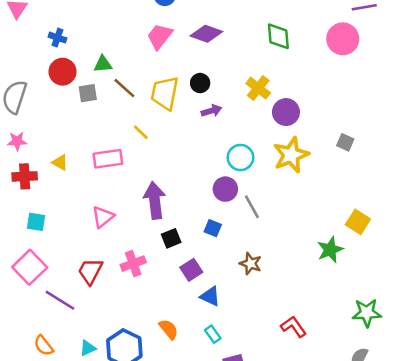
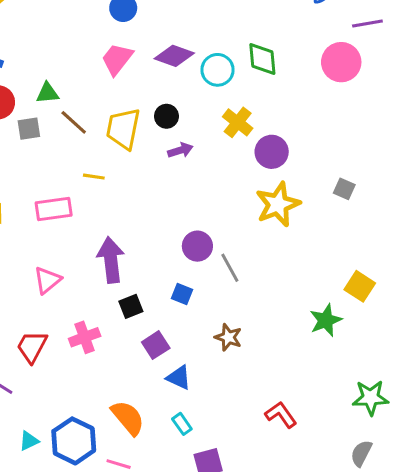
yellow line: (141, 132) -> (94, 177), turned -36
cyan circle: (240, 157) -> (218, 70), moved
orange semicircle: (169, 329) -> (128, 418), size x1.4

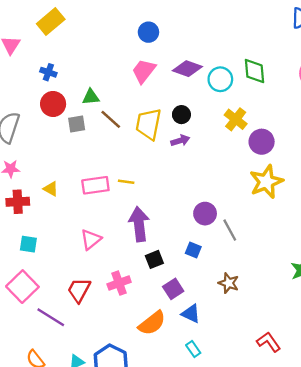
purple arrow: (180, 150) -> (180, 141), moved
yellow line: (94, 177) -> (126, 182), moved
orange semicircle: (128, 418) -> (152, 323), moved, turned 92

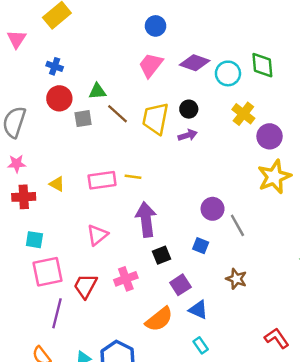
pink square: (22, 287) -> (47, 272), moved, turned 32
purple line: (51, 317) -> (57, 313), turned 72

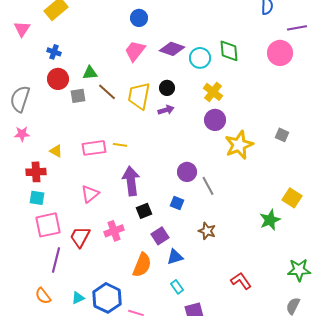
purple circle: (270, 136) -> (215, 120), moved
red cross: (24, 197) -> (36, 172), moved
blue triangle: (198, 310) -> (175, 257), turned -42
orange semicircle: (159, 319) -> (142, 265), turned -30

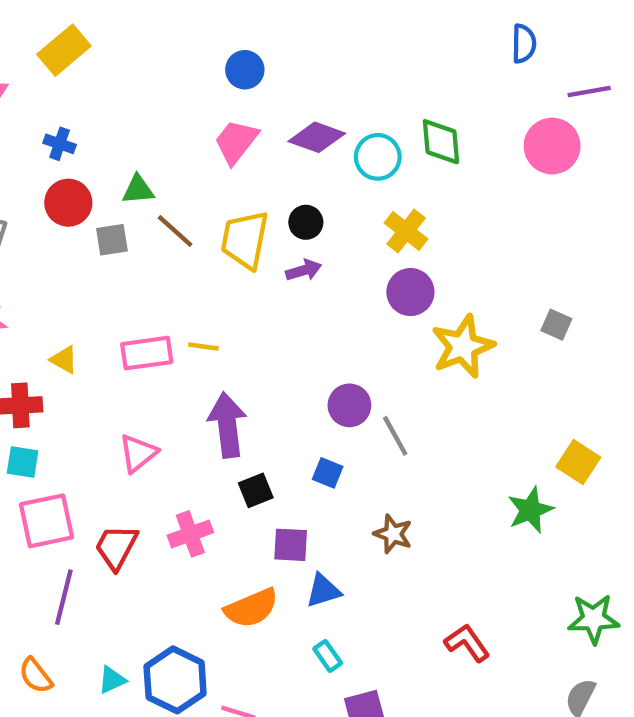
purple square: (160, 236) -> (291, 545), turned 36
orange semicircle: (142, 265) -> (251, 608), turned 45

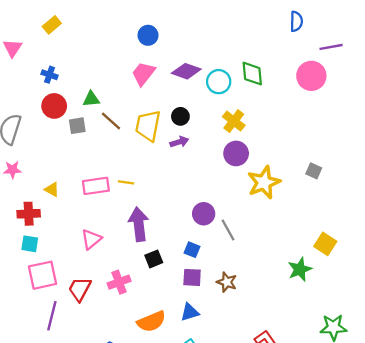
yellow rectangle: (64, 50) -> (52, 25), size x0.7
purple square: (291, 545) -> (192, 277), moved

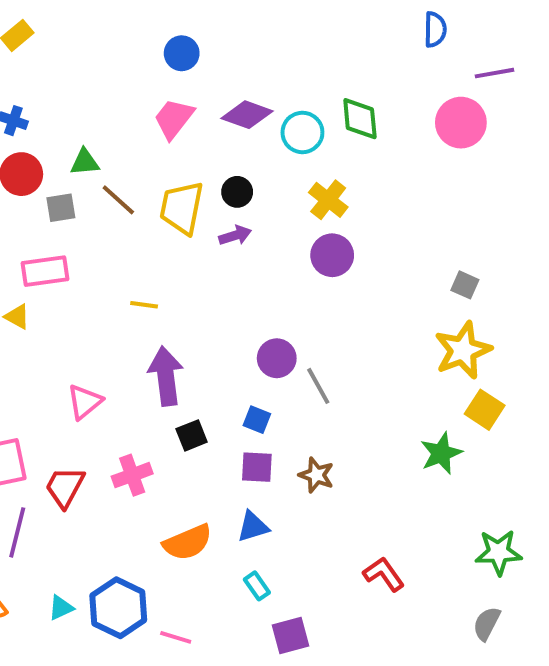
yellow star: (264, 182) -> (463, 350), moved
pink rectangle: (96, 186) -> (45, 271), moved

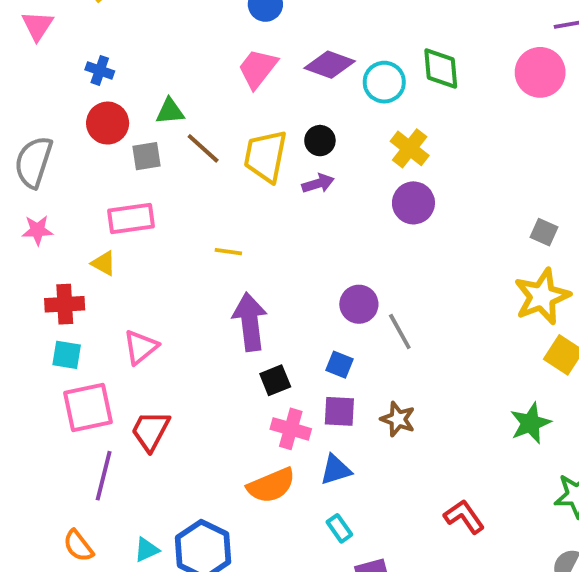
pink triangle: (85, 402) -> (141, 347), moved
green star: (441, 453) -> (530, 423), moved
pink cross: (132, 475) -> (291, 429), moved, turned 36

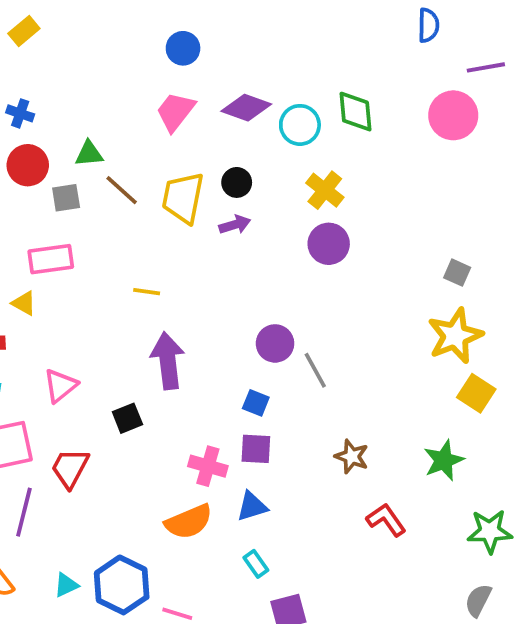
black square: (275, 380) -> (127, 418), moved
brown star: (398, 419) -> (352, 457), moved
red L-shape: (464, 517) -> (386, 520), moved

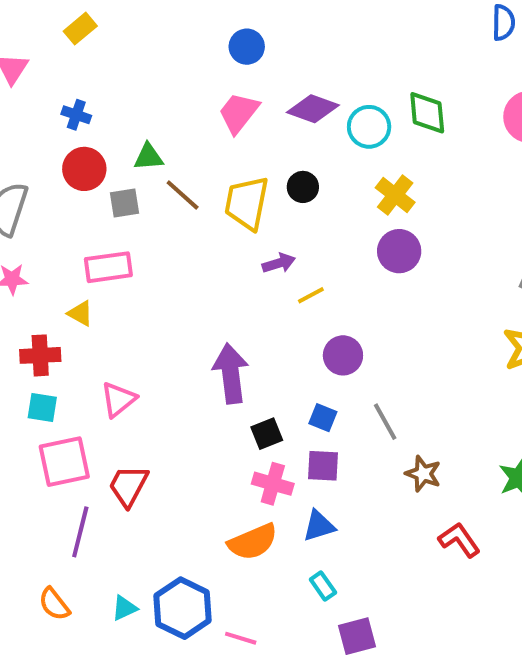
purple arrow: (235, 225) -> (279, 263), moved
yellow line: (147, 292) -> (311, 295), moved, turned -36
gray line: (315, 370) -> (385, 422), moved
black square: (127, 418) -> (267, 434), moved

